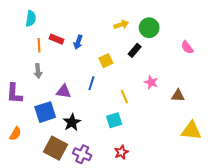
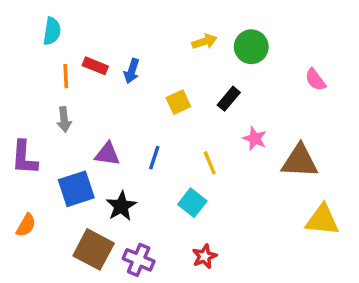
black rectangle: (135, 50) -> (229, 99), moved
blue line: (91, 83) -> (154, 158), moved
brown triangle: (178, 96) -> (300, 161), size x1.6
cyan square: (114, 120) -> (192, 203), turned -35

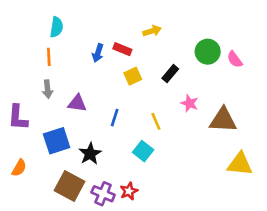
cyan semicircle: (52, 31) -> (57, 27), moved
green circle: (251, 47) -> (208, 52), moved
red rectangle: (95, 66) -> (122, 49), moved
purple triangle: (107, 154) -> (77, 103), moved
red star: (204, 256) -> (129, 191), moved

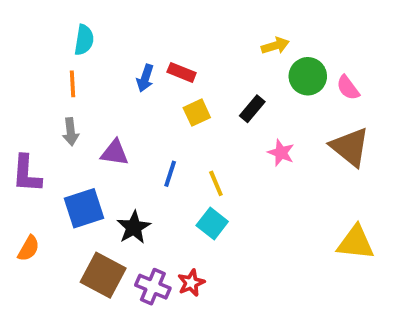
yellow arrow: (152, 31) -> (275, 46), moved
brown triangle: (223, 120) -> (350, 147), moved, turned 36
yellow line: (156, 121) -> (216, 183), moved

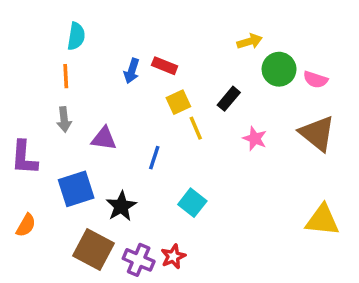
pink semicircle: (348, 88) -> (315, 80), turned -35
yellow line: (216, 183) -> (196, 128), moved

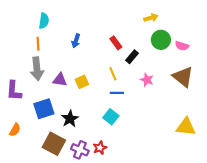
yellow arrow: (250, 41) -> (151, 18), moved
red rectangle: (165, 66) -> (116, 43), moved, turned 32
yellow square: (178, 102) -> (82, 82), moved
gray arrow: (64, 119) -> (37, 69), size x1.6
blue line: (154, 158) -> (117, 93), moved, turned 72

